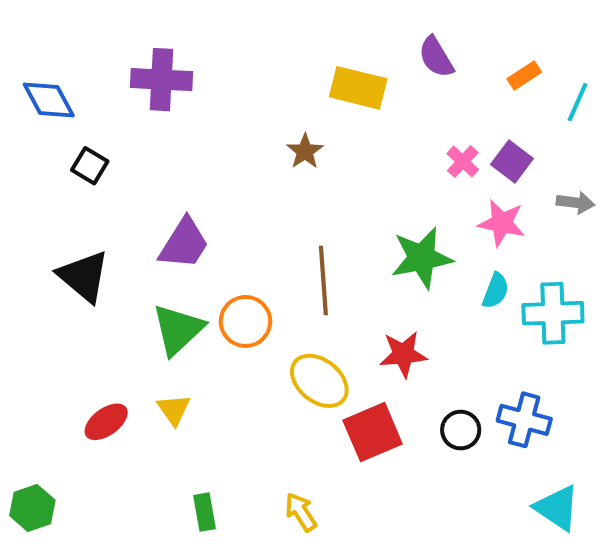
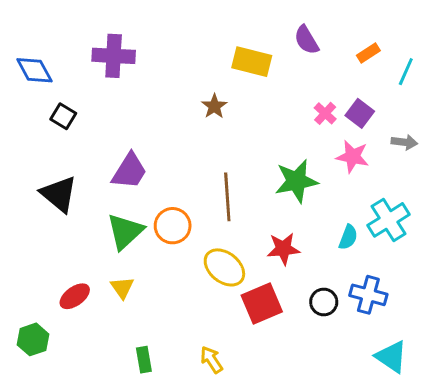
cyan semicircle: (496, 291) -> (348, 237), moved
cyan cross: (553, 313) -> (389, 220), turned -30
green hexagon: (32, 508) -> (33, 339), moved

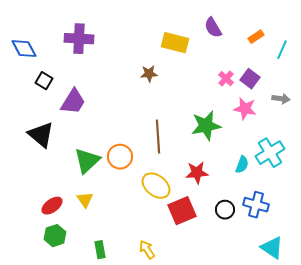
brown star: (214, 106) -> (149, 74), turned 30
purple trapezoid: (129, 171) -> (73, 102), moved
green hexagon: (33, 339) -> (55, 236), moved

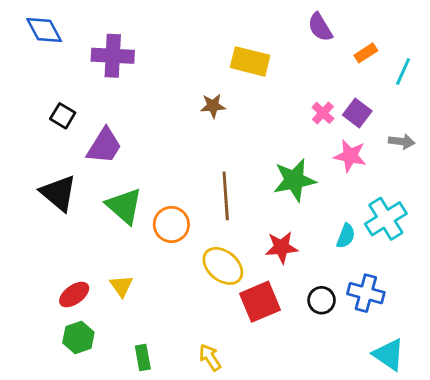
purple semicircle: (213, 28) -> (320, 27), moved
blue diamond: (24, 49) -> (44, 30), moved
green triangle: (87, 161) -> (124, 206), moved, turned -36

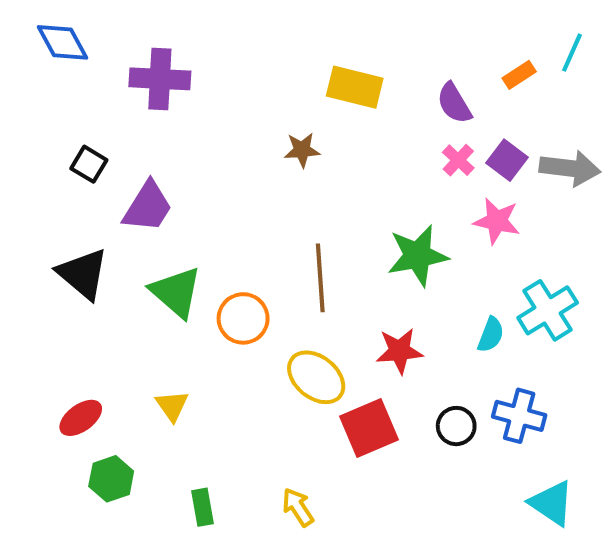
purple semicircle: (320, 27) -> (454, 103), moved
cyan line: (403, 71) -> (572, 53), moved
gray arrow: (402, 142) -> (570, 168), moved, size x1.6
red ellipse: (74, 295) -> (81, 418), moved

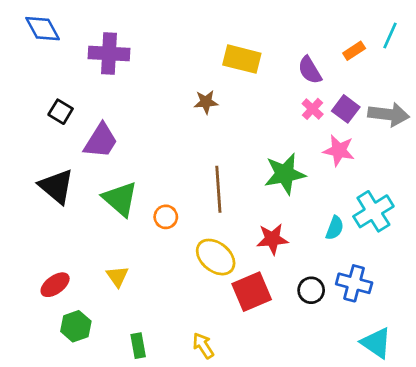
orange circle: (243, 318) -> (166, 217), size x0.7

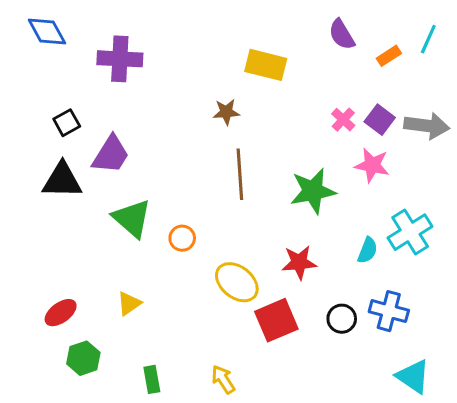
purple semicircle: (310, 70) -> (342, 35), moved
black square: (61, 112) -> (67, 123), turned 30
black triangle: (56, 186) -> (62, 180), moved, turned -39
brown line: (218, 189) -> (240, 174), moved
yellow triangle: (117, 276) -> (129, 303), turned 30

